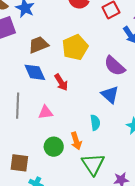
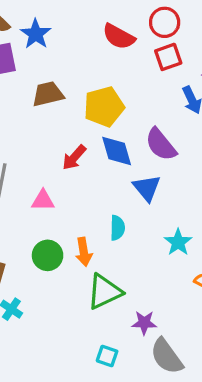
blue diamond: (35, 72) -> (117, 151), moved
red arrow: (61, 82) -> (74, 157), turned 66
green triangle: (93, 164) -> (104, 292), turned 30

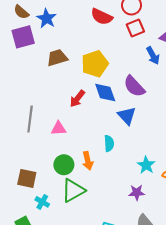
cyan star: (178, 242) -> (146, 165), moved
green triangle: (104, 292) -> (73, 190), moved
purple star: (144, 323) -> (137, 193), moved

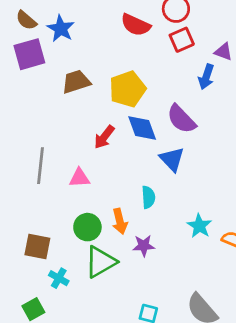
blue arrow: (153, 56) -> (206, 77), turned 48
purple star: (137, 193) -> (144, 246), moved

